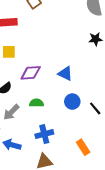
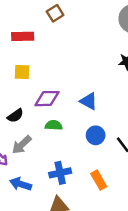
green semicircle: (37, 103) -> (54, 125), moved
orange rectangle: (83, 147) -> (99, 180), moved

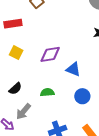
yellow square: (22, 72) -> (16, 53), turned 32
purple diamond: (47, 99) -> (50, 54), moved

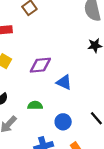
blue circle: (82, 96) -> (63, 122), moved

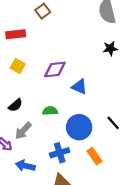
blue circle: (63, 122) -> (79, 127), size x1.5

